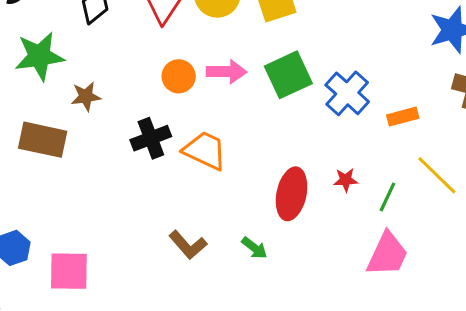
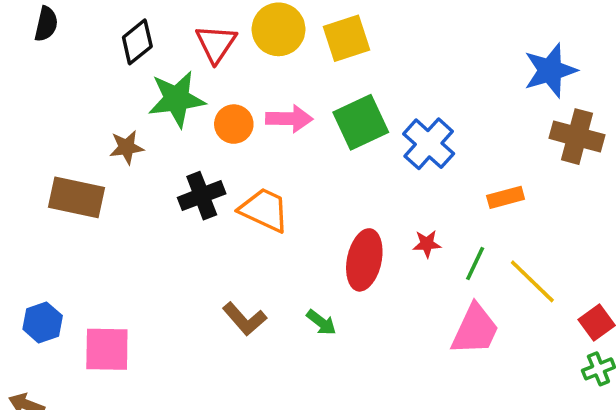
green star: (39, 56) -> (177, 99), moved
orange rectangle: (403, 117) -> (506, 197), moved
yellow line: (437, 175) -> (532, 281), moved

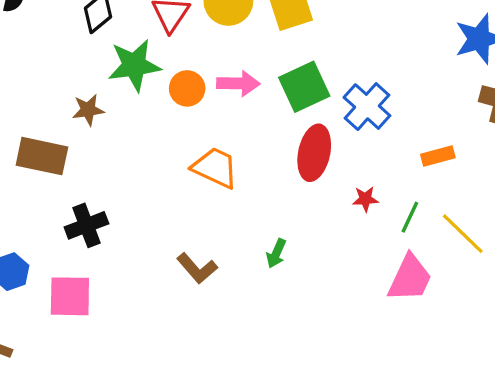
black cross: (202, 196) -> (86, 225), moved
red ellipse: (364, 260) -> (314, 153), moved
green arrow: (321, 322) -> (276, 253), moved, turned 76

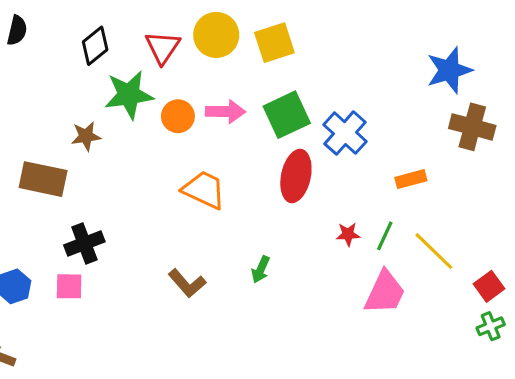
red star: (365, 199) -> (348, 234), moved
pink square: (70, 296) -> (69, 286), moved, size x0.7

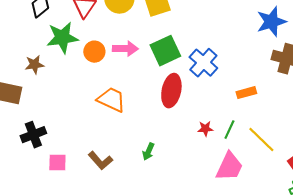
pink square: (69, 286) -> (57, 163), moved

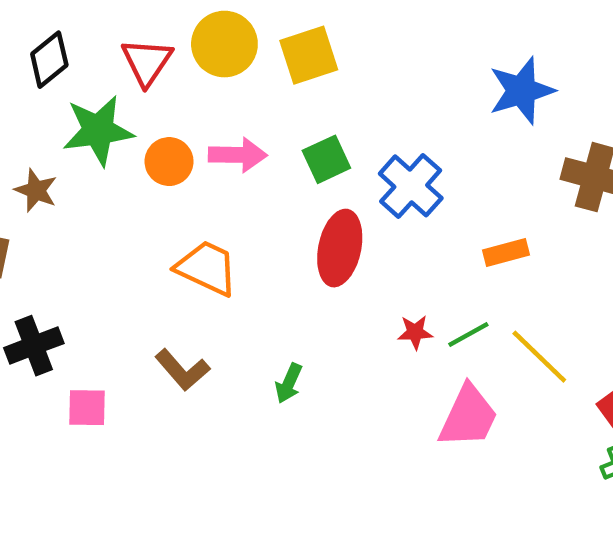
blue star: (271, 22) -> (522, 91), moved
green square: (165, 51) -> (326, 159), size x0.7
brown star: (34, 65) -> (36, 190), turned 30
green line: (229, 130) -> (468, 334), turned 36
brown L-shape: (100, 161) -> (182, 370), moved

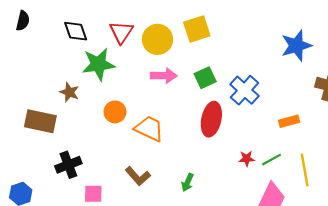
yellow circle: (224, 44) -> (157, 39), moved
black diamond: (49, 60) -> (76, 31), turned -70
orange circle: (169, 162) -> (115, 112), moved
yellow line: (539, 357) -> (305, 170), turned 36

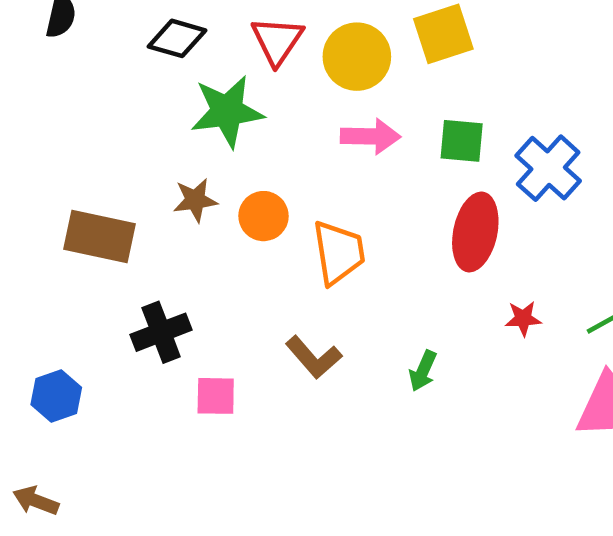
black diamond: (76, 31) -> (177, 38), turned -55
green square: (205, 78) -> (462, 141), turned 30
brown star: (69, 92) -> (195, 200), moved, turned -30
orange trapezoid: (149, 128) -> (339, 252), turned 56
red star: (247, 159) -> (523, 319), moved

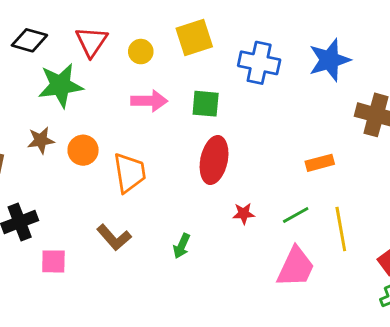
yellow circle: (357, 57) -> (141, 52), size x0.6
blue cross: (548, 168) -> (259, 63), moved, turned -30

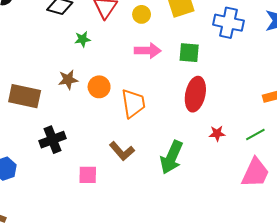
green star: (60, 85) -> (83, 39), size x0.5
green arrow: (182, 246) -> (172, 157), size x1.8
pink square: (53, 261) -> (88, 175), moved

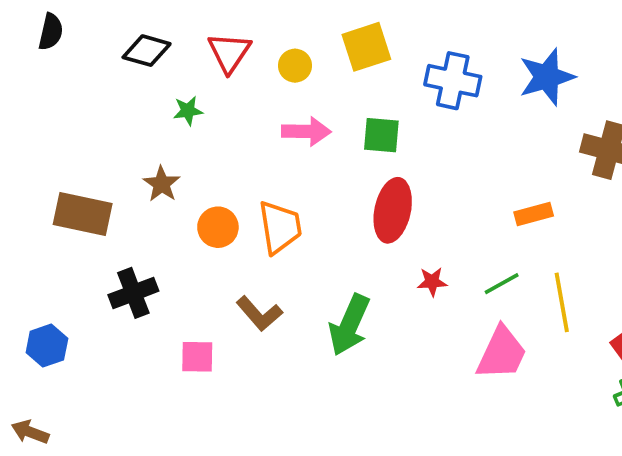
brown star: (68, 80) -> (162, 184), turned -30
orange circle: (99, 87) -> (218, 227), moved

